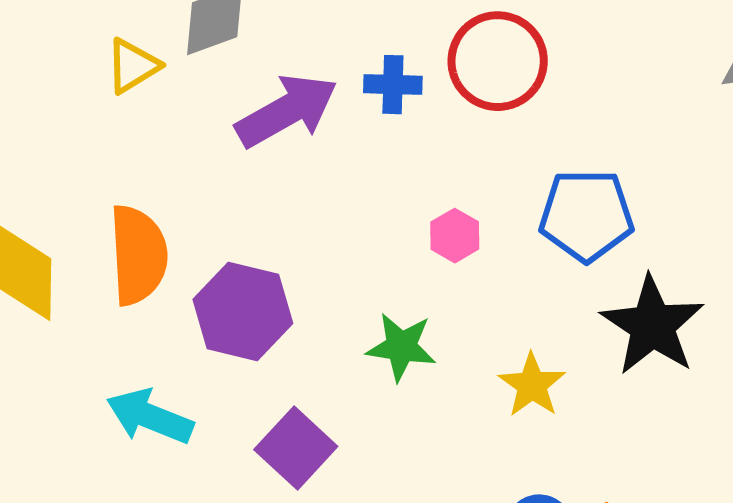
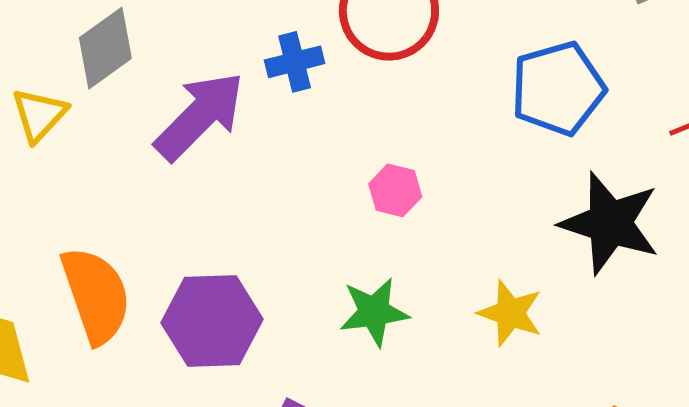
blue pentagon: (586, 215) -> (558, 88), moved

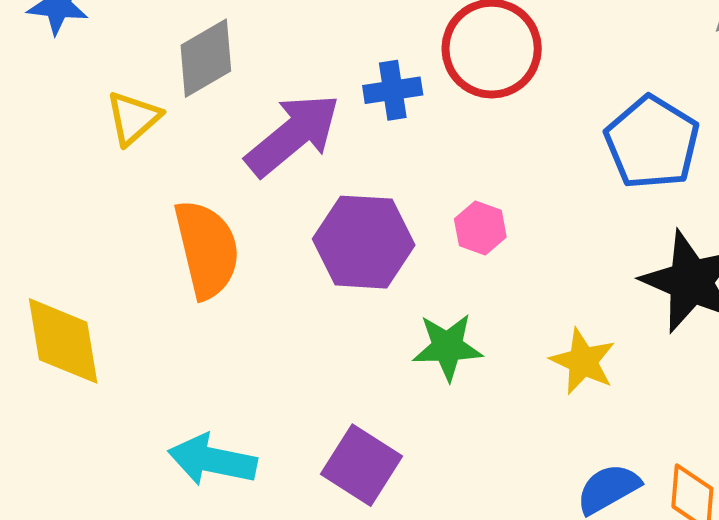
blue pentagon: (558, 88) -> (652, 142), turned -30
orange semicircle: (96, 295) -> (207, 249), moved
purple hexagon: (212, 321) -> (364, 242), moved

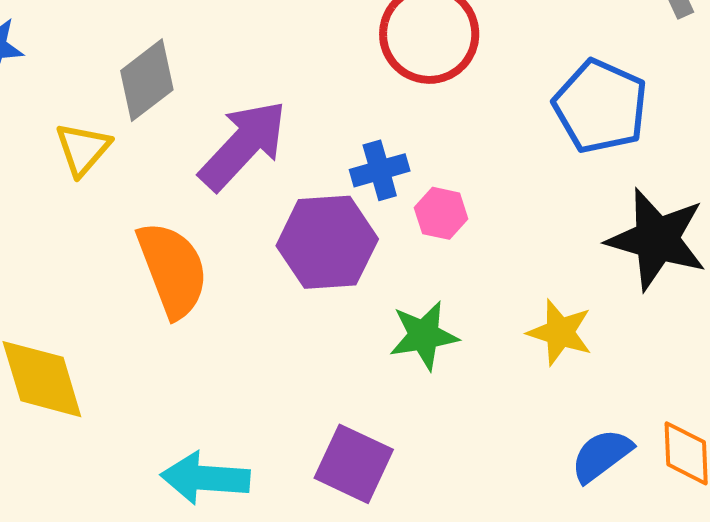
blue cross: (393, 90) -> (380, 170), moved

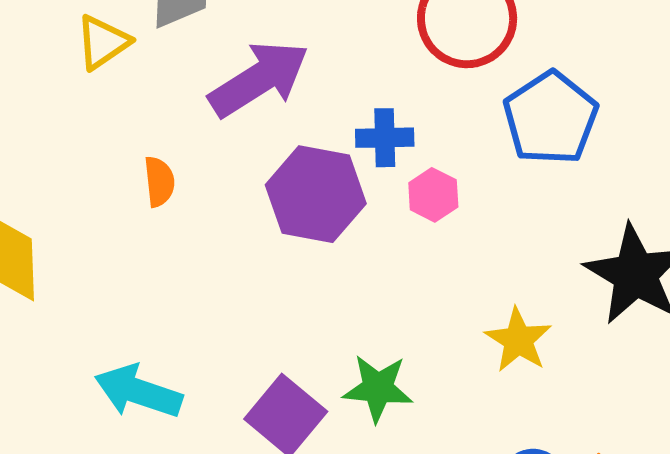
blue pentagon: (600, 106) -> (551, 118), moved
orange semicircle: (173, 270) -> (159, 182), size x0.5
green star: (424, 335) -> (378, 388), moved

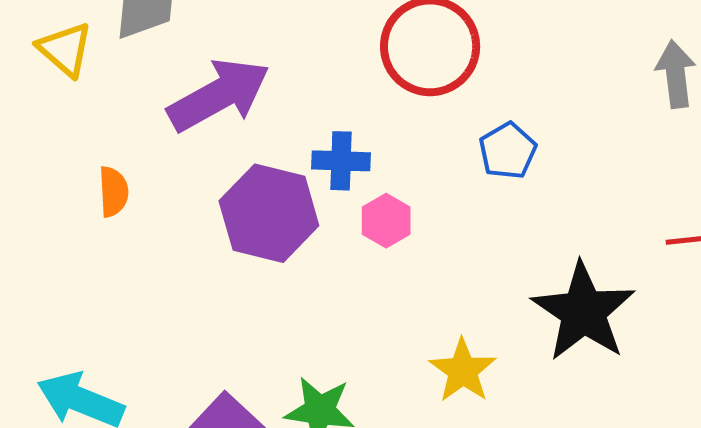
yellow triangle: (103, 42) -> (65, 49), turned -48
blue pentagon: (551, 118) -> (508, 151), size x0.6

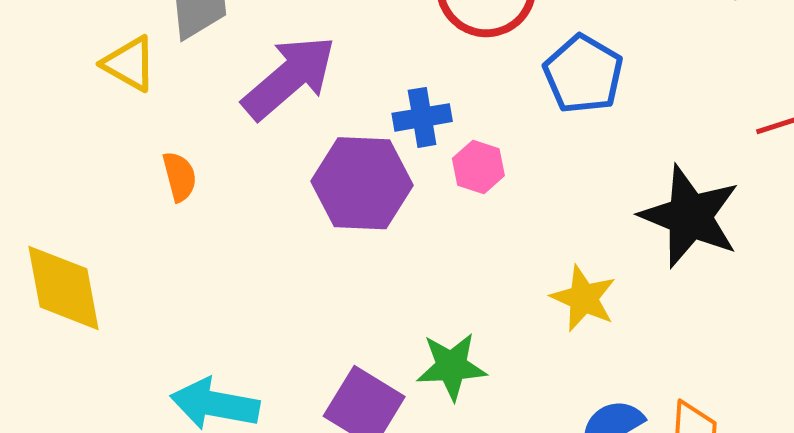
blue pentagon: (508, 151) -> (583, 74), size x1.4
orange semicircle: (113, 192) -> (180, 177), moved

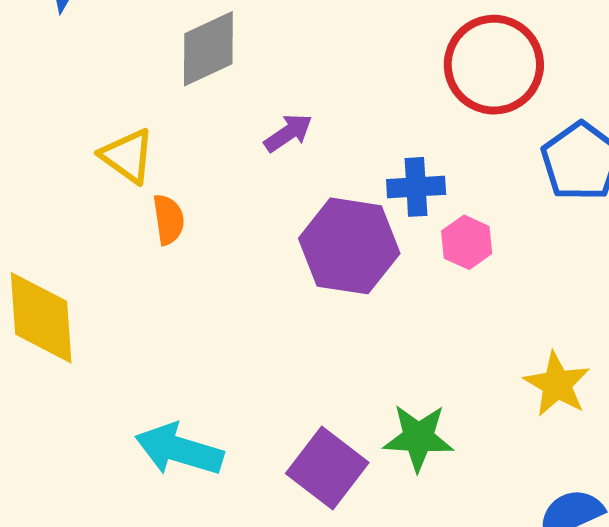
yellow triangle: (129, 64) -> (127, 156), moved
purple arrow: (289, 77) -> (288, 133), size x0.5

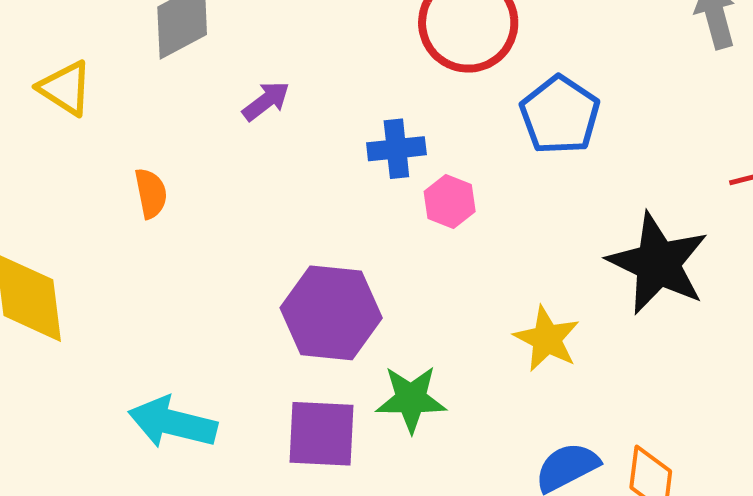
yellow triangle: (127, 156) -> (65, 88), moved
purple hexagon: (349, 246) -> (331, 313), moved
purple square: (327, 468) -> (321, 434), turned -32

